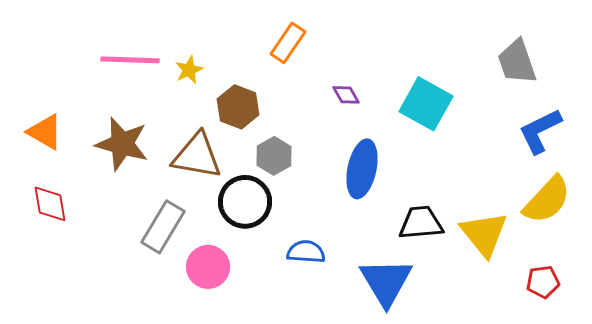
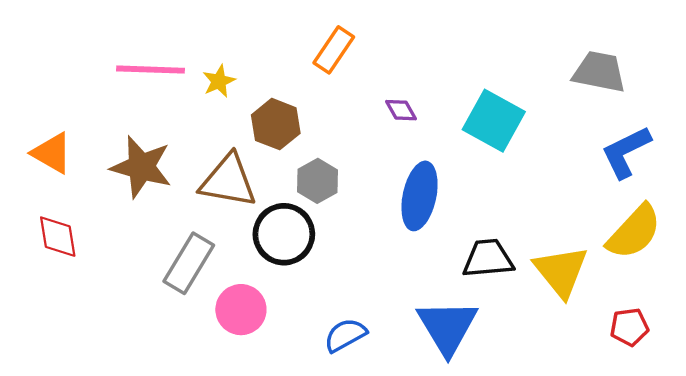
gray trapezoid: (517, 62) -> (599, 72), turned 120
blue semicircle: (306, 252) -> (345, 335), moved, turned -33

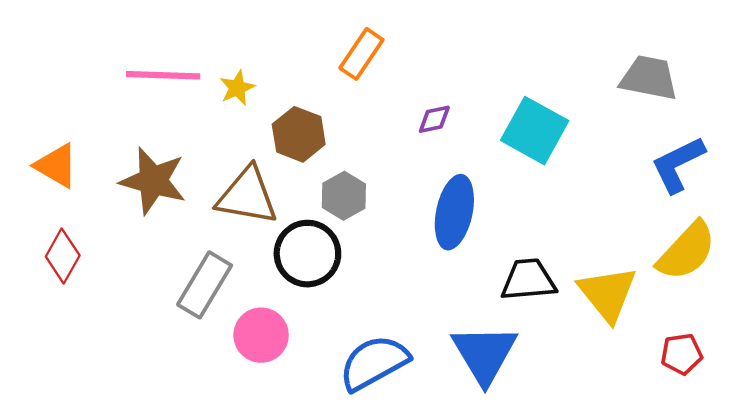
purple diamond: (401, 110) -> (434, 119), turned -72
red diamond: (58, 237) -> (63, 256), turned 39
blue semicircle: (345, 335) -> (374, 363), size x1.5

